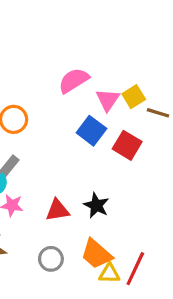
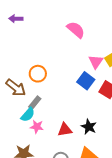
pink semicircle: (74, 80) -> (76, 30), moved, turned 72

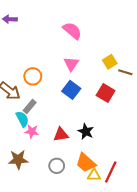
pink triangle: (96, 62) -> (71, 64), moved
blue square: (86, 81) -> (71, 90), moved
cyan semicircle: (28, 115) -> (22, 119), turned -70

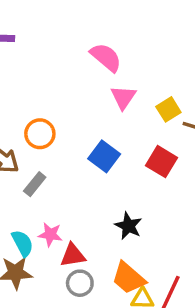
pink triangle: (71, 64) -> (123, 97), moved
cyan semicircle: (22, 119) -> (23, 243), moved
pink star: (32, 131) -> (50, 235), moved
red triangle: (61, 135) -> (73, 255), moved

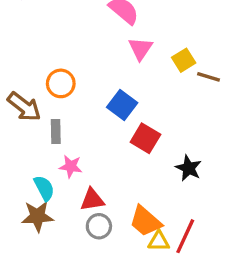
red square: (161, 162) -> (145, 138), moved
gray rectangle: (35, 184) -> (56, 132), turned -40
black star: (128, 226) -> (189, 168), moved
pink star: (50, 235) -> (71, 166), moved

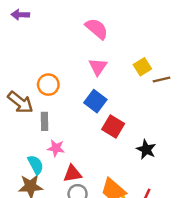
pink triangle: (140, 49) -> (98, 67), moved
brown line: (208, 77) -> (161, 79), turned -30

